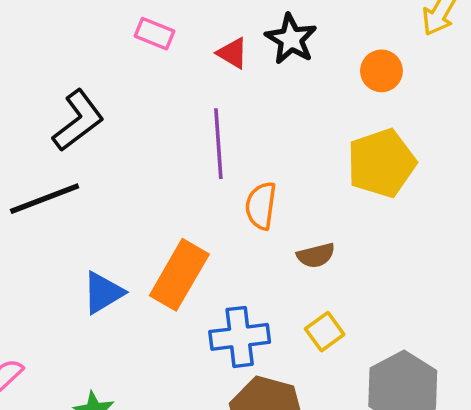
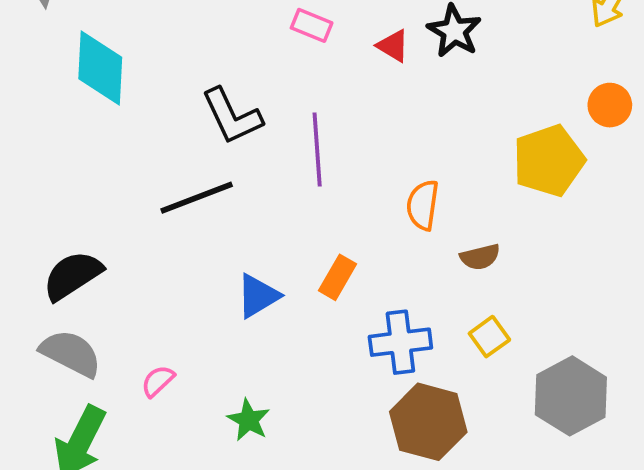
orange circle: (381, 71) -> (610, 105), moved
black L-shape: (78, 121) -> (232, 116), turned 102
purple line: (218, 144) -> (317, 149), moved
orange rectangle: (179, 275) -> (337, 277), size x0.6

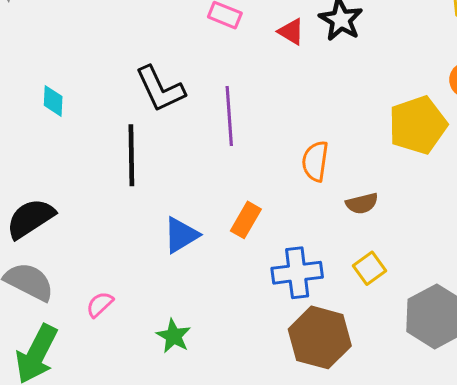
cyan diamond: (100, 68) -> (53, 101), moved, size x0.5
black line: (197, 198) -> (131, 155), turned -70

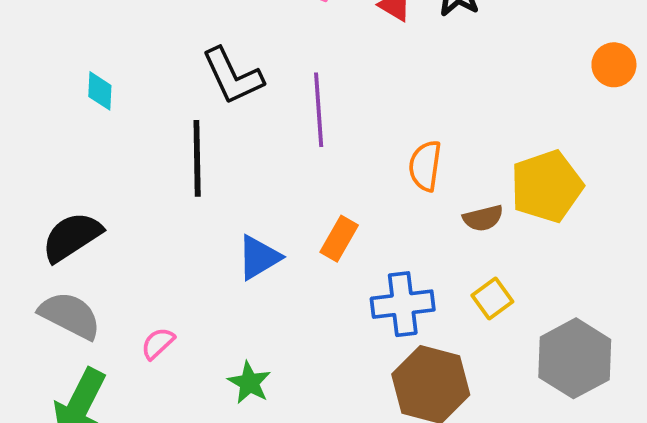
yellow pentagon: (418, 125) -> (547, 186), moved

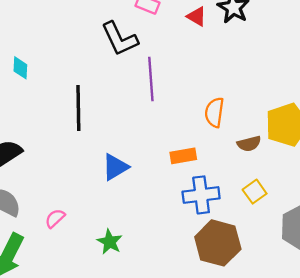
black L-shape: (233, 76) -> (120, 39), moved
orange rectangle: (339, 239) -> (183, 156), moved, turned 50

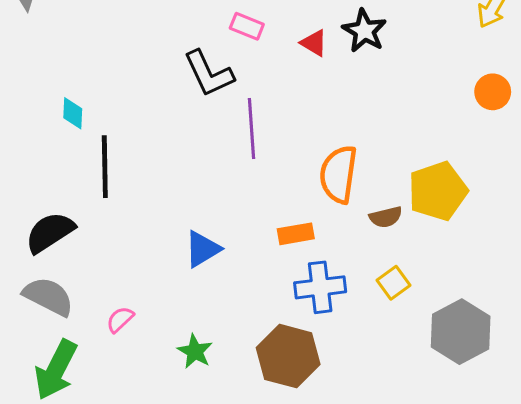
black line: (78, 108) -> (105, 167), moved
orange semicircle: (214, 112) -> (338, 174), size x1.4
brown hexagon: (218, 243) -> (288, 356), moved

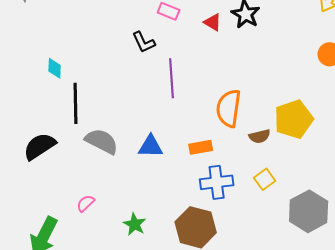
black L-shape: (209, 74) -> (144, 42), size x0.7
blue triangle: (203, 249) -> (151, 146), moved, turned 32
gray semicircle: (48, 296) -> (102, 141), moved

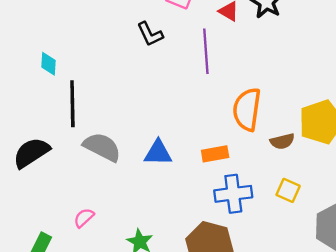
purple line: (172, 78) -> (206, 51), moved
yellow square: (265, 179) -> (288, 190), turned -30

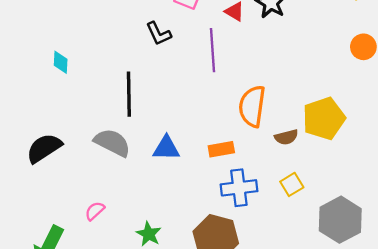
black line: (72, 104) -> (129, 94), moved
yellow square: (288, 190) -> (292, 184), turned 35

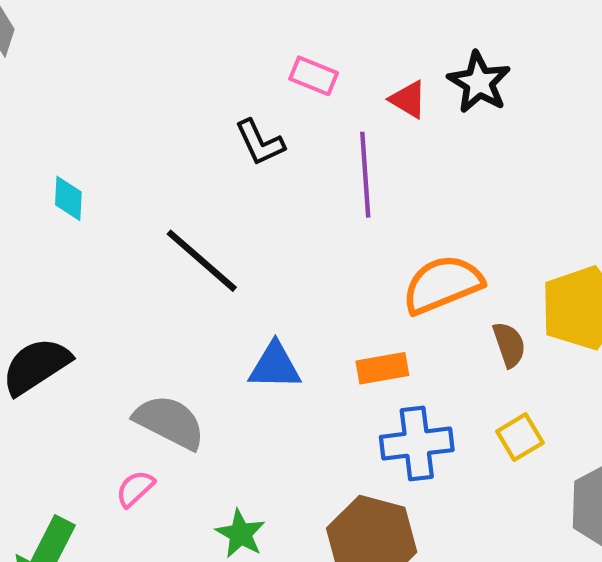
black line: (129, 94) -> (202, 261), turned -48
orange semicircle: (252, 106) -> (443, 284), turned 60
brown semicircle: (286, 137) -> (509, 345), turned -95
gray semicircle: (112, 143) -> (169, 422), moved

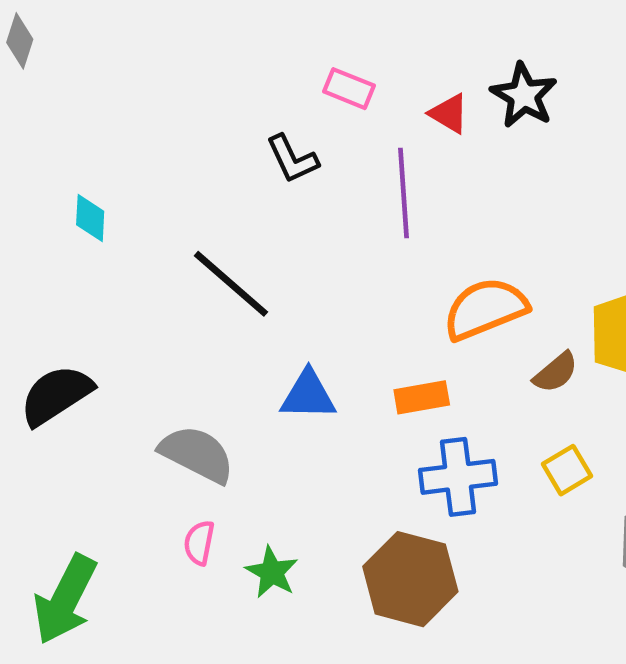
brown semicircle: (509, 345) -> (556, 372), turned 69
pink semicircle: (135, 489) -> (199, 543), moved, turned -36

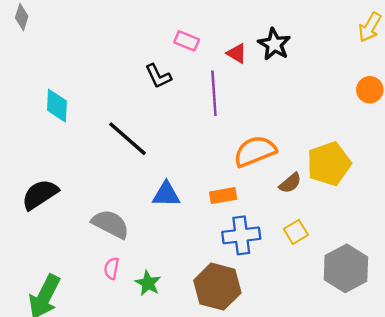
cyan diamond: (90, 218) -> (57, 106), size x1.4

